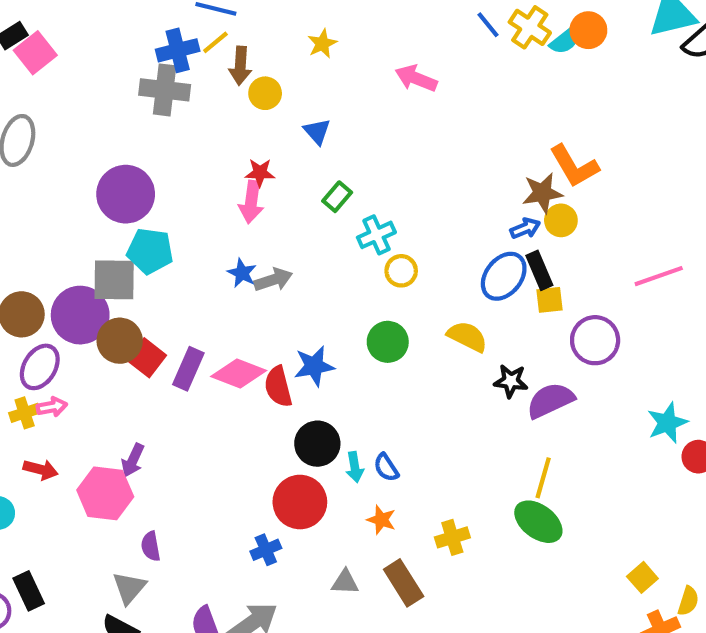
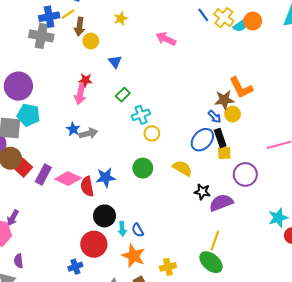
blue arrow: (525, 228) -> (215, 117), turned 64
orange star: (381, 520) -> (133, 256), size x1.6

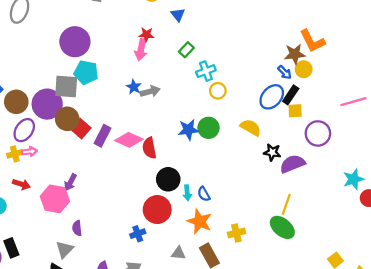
black rectangle: (220, 138) -> (291, 95), turned 54
blue star: (106, 178) -> (188, 130), moved

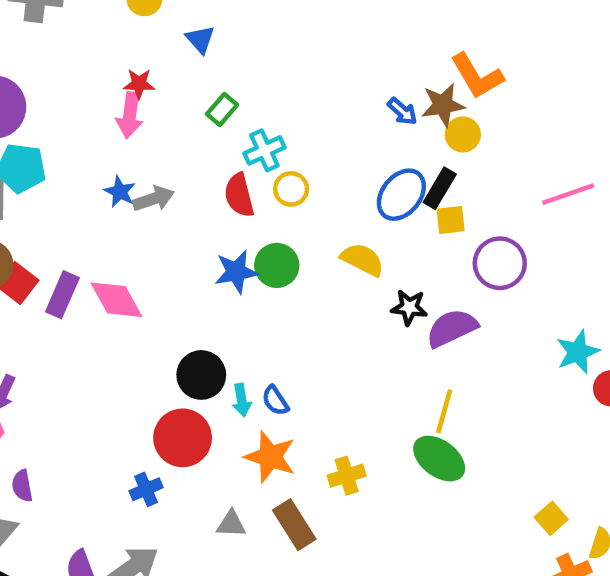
blue arrow: (285, 72) -> (402, 111), moved
pink diamond: (129, 140) -> (116, 300), turned 40
red semicircle: (149, 148) -> (239, 195), moved

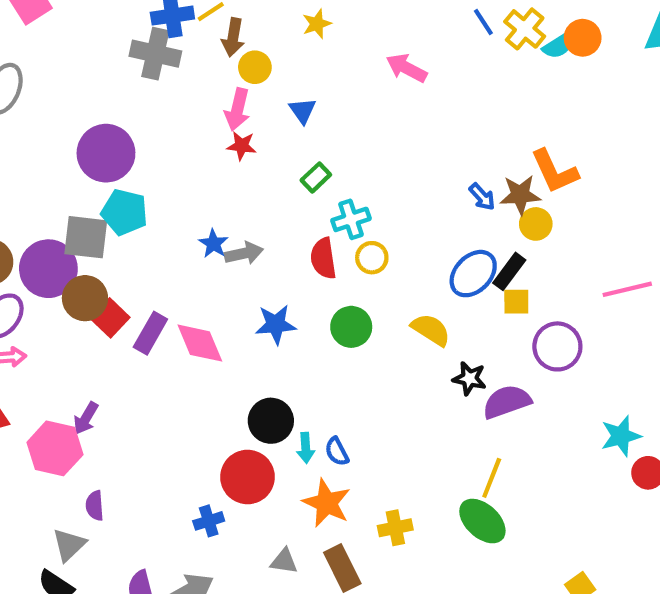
pink arrow: (130, 115) -> (237, 109), moved
blue star: (236, 272) -> (276, 324), moved

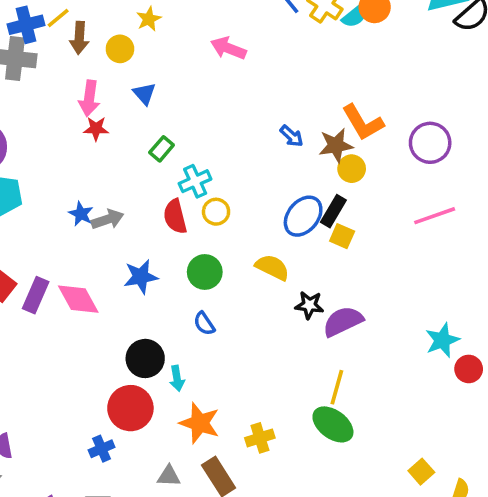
yellow circle: (255, 67) -> (120, 49), moved
blue arrow: (482, 197) -> (292, 136), moved
yellow square: (516, 302) -> (342, 236), turned 30
purple circle: (557, 346) -> (430, 143), moved
blue semicircle: (337, 452) -> (204, 324), moved

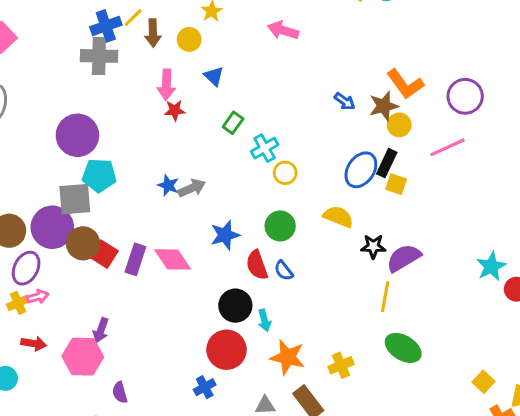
pink line: (435, 216) -> (448, 147), moved
red semicircle: (175, 217) -> (257, 265), moved
yellow line: (337, 387) -> (385, 297), moved

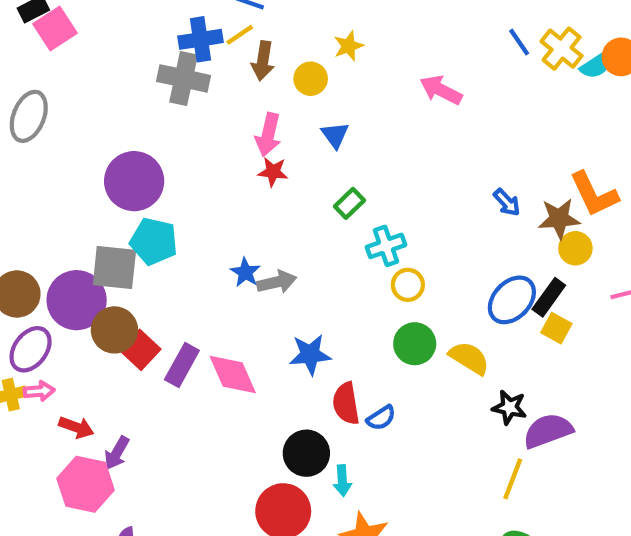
green circle: (280, 226) -> (415, 344), moved
blue semicircle: (284, 271) -> (381, 418), turned -95
red arrow: (34, 344) -> (76, 427), moved

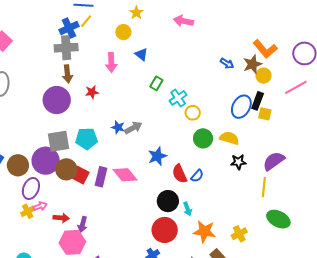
brown arrow: (263, 61) -> (68, 74), moved
red star: (273, 172) -> (92, 92), moved
cyan pentagon: (154, 241) -> (86, 139), moved
black star: (509, 407) -> (238, 162), moved

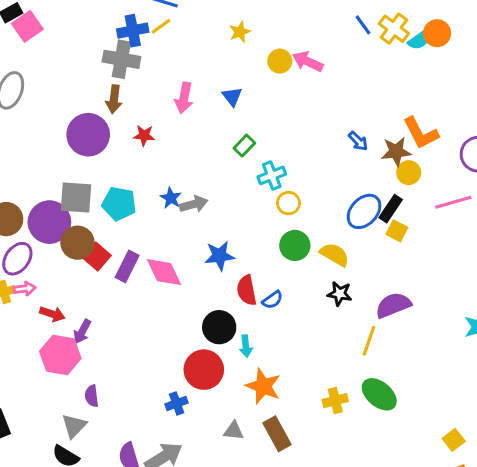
yellow circle: (123, 32) -> (280, 61), moved
yellow cross: (239, 234) -> (335, 401), moved

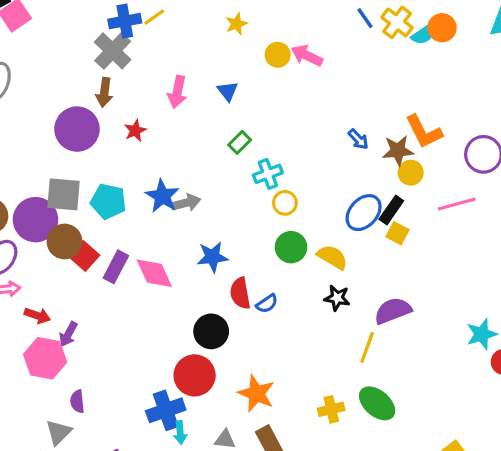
gray cross: (121, 59) -> (113, 51), turned 33
red star: (144, 135) -> (135, 131), turned -30
blue star: (171, 198) -> (162, 196), size x1.5
cyan arrow: (246, 346) -> (180, 433), moved
blue cross: (177, 403) -> (166, 410), size x1.6

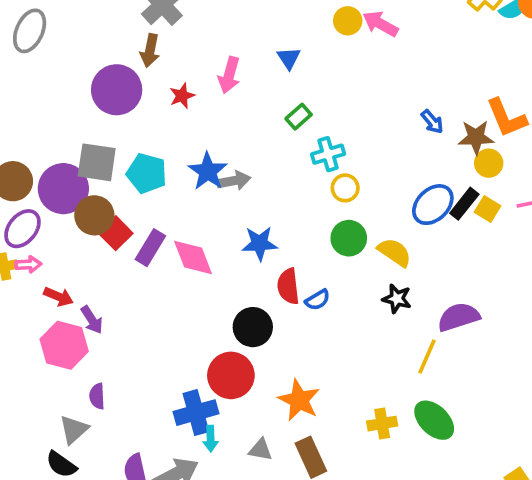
pink arrow: (177, 92) -> (229, 75), moved
yellow square: (398, 233) -> (487, 209), moved
purple arrow: (68, 334) -> (92, 320), turned -65

